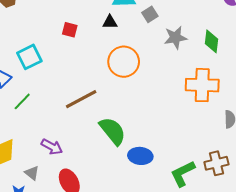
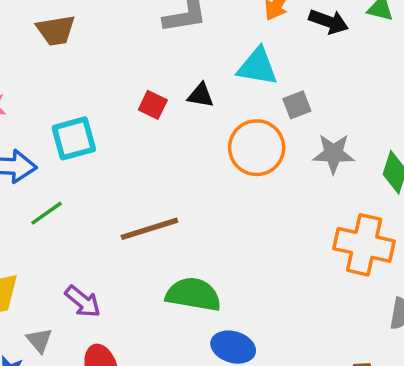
black triangle: (110, 22) -> (201, 95), moved
orange circle: (124, 62) -> (257, 148), moved
green semicircle: (113, 131) -> (193, 294), turned -52

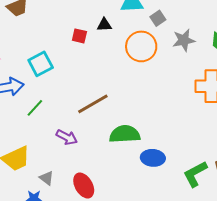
purple arrow: (83, 301) -> (67, 137), moved

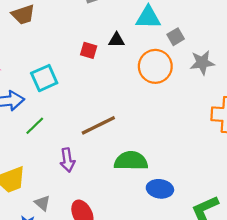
purple arrow: (67, 137) -> (67, 160), turned 50

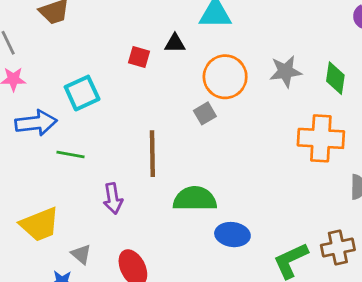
gray square: (176, 37) -> (205, 113), moved
brown line: (98, 125) -> (152, 154), turned -64
green line: (35, 126) -> (70, 155), turned 55

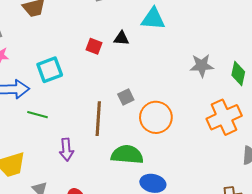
orange circle: (225, 77) -> (156, 117), moved
gray square: (205, 113) -> (126, 97), moved
orange cross: (321, 138) -> (224, 117), turned -32

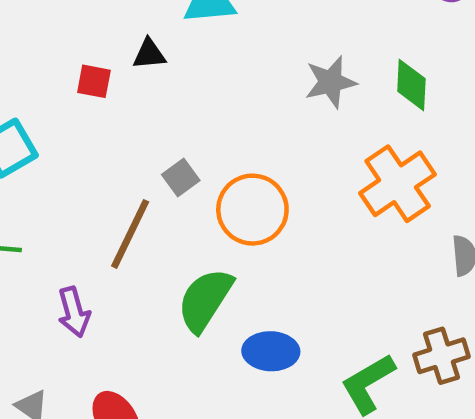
brown line: (98, 119) -> (130, 234), turned 32
green semicircle: (127, 155) -> (205, 300), turned -52

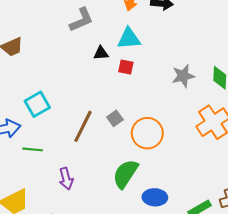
black triangle: (149, 54) -> (101, 53), moved
red square: (94, 81) -> (126, 67), moved
brown line: (130, 234) -> (83, 126), moved

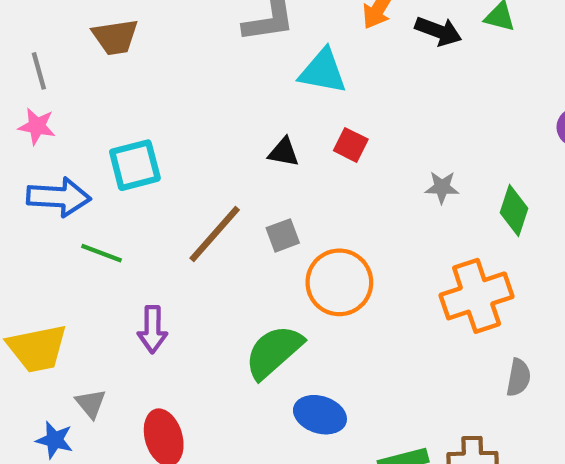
cyan triangle: (129, 39) -> (323, 71), moved
black triangle: (101, 53) -> (284, 152), moved
red square: (126, 67) -> (351, 145), moved
gray star: (183, 76) -> (442, 187), size x0.7

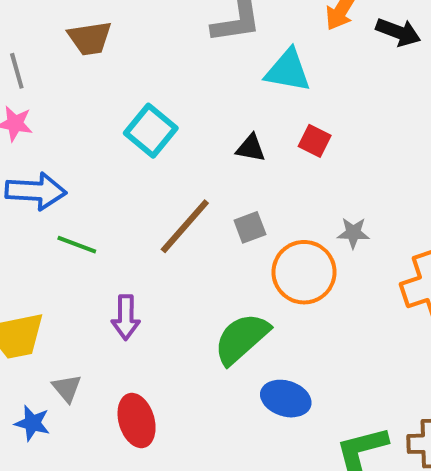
cyan square: (135, 165) -> (151, 131), moved, turned -36
gray star: (442, 187) -> (353, 233), moved

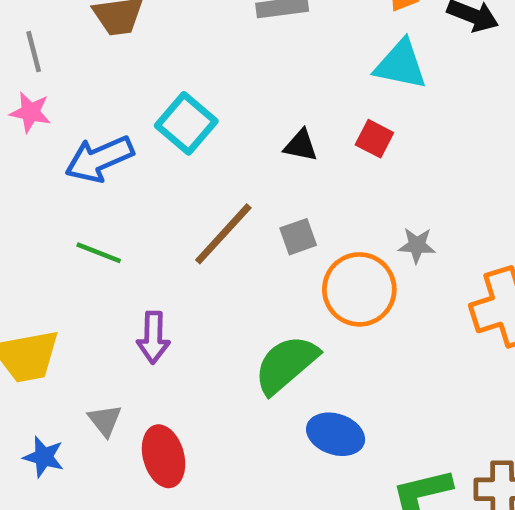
cyan triangle: (288, 71) -> (401, 65), moved
blue arrow: (36, 191) -> (99, 159), moved, turned 152
gray triangle: (67, 388) -> (105, 420), moved

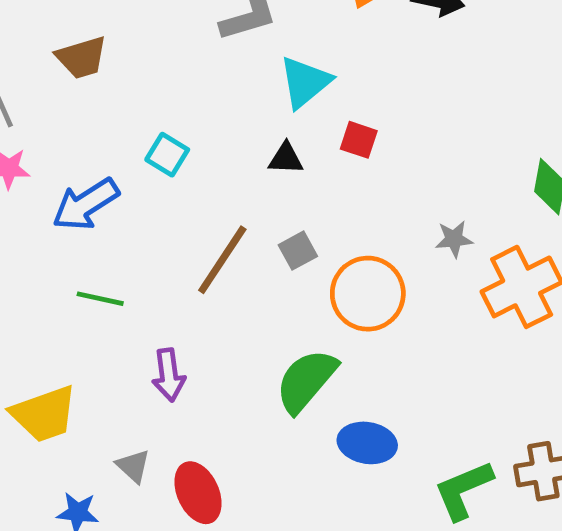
cyan triangle: (401, 65) -> (305, 82), moved, turned -42
cyan square: (186, 123) -> (167, 155), size x0.7
gray star: (417, 245) -> (454, 239), moved

